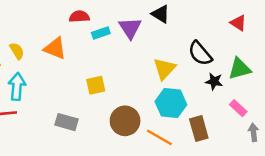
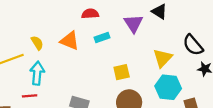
cyan rectangle: (101, 33) -> (102, 37), moved
yellow square: (96, 85) -> (122, 72), moved

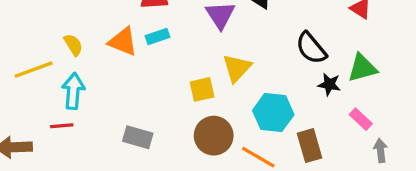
cyan rectangle: (102, 37) -> (158, 37), moved
yellow triangle: (163, 58) -> (237, 68), moved

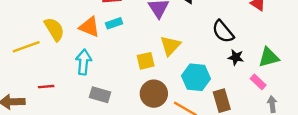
yellow semicircle: (73, 45) -> (54, 29), size x1.5
green triangle: (362, 68) -> (269, 57), moved
cyan arrow: (73, 91) -> (84, 62), moved

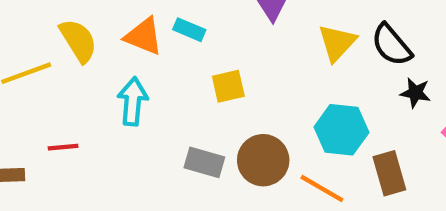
cyan rectangle: (114, 23) -> (189, 30), turned 42
yellow triangle: (170, 46) -> (337, 43), moved
yellow square: (146, 61) -> (228, 86), moved
gray rectangle: (100, 95) -> (204, 162), moved

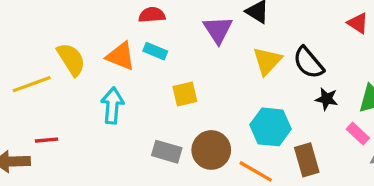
red line: (63, 147) -> (46, 140), moved

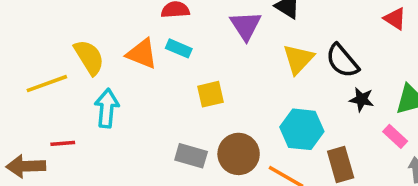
cyan arrow: (112, 106) -> (107, 108), moved

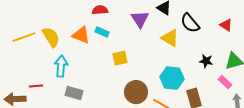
red triangle: (395, 19) -> (226, 25), moved
yellow triangle: (298, 59) -> (170, 38), turned -42
black semicircle: (342, 61) -> (190, 23), moved
yellow line: (47, 84) -> (24, 37), moved
gray rectangle: (191, 156) -> (74, 93), moved

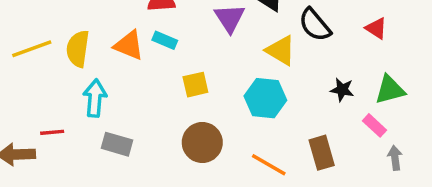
yellow semicircle: (51, 37) -> (78, 49), turned -140
cyan hexagon: (172, 78) -> (265, 98), moved
brown circle: (136, 92) -> (202, 143), moved

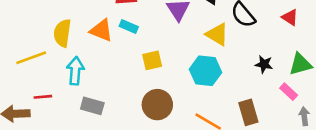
yellow line: (32, 49) -> (31, 58), moved

